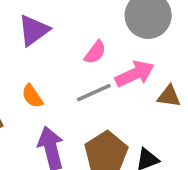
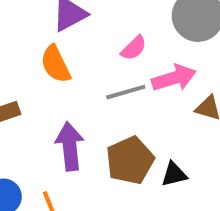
orange semicircle: (32, 96) -> (56, 64), moved, size x1.4

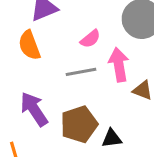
pink arrow: (174, 78) -> (119, 65), turned -88
purple arrow: (70, 146) -> (34, 109), turned -33

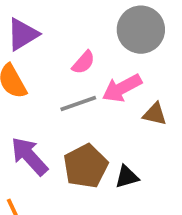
pink arrow: (119, 65) -> (122, 88), turned -100

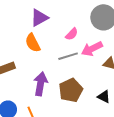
purple arrow: (29, 156) -> (41, 84), turned 50
black triangle: (127, 177) -> (104, 97), moved, turned 40

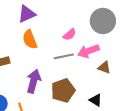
purple triangle: (39, 18) -> (27, 14), moved

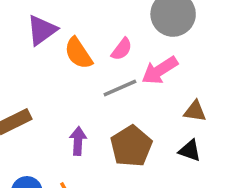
orange semicircle: (30, 39) -> (78, 53), moved
brown triangle: (104, 68) -> (195, 111), moved
purple arrow: (34, 81) -> (78, 141), size x0.7

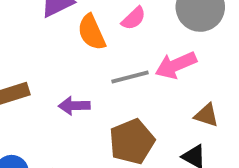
pink semicircle: (122, 49) -> (134, 18), moved
purple arrow: (78, 141) -> (74, 106), moved, turned -104

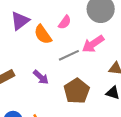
purple arrow: (74, 106) -> (41, 77), turned -126

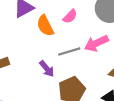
purple arrow: (41, 77) -> (47, 69), moved

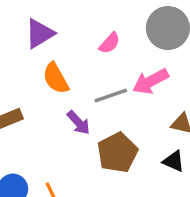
orange semicircle: (45, 26) -> (56, 78), moved

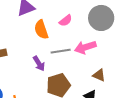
orange semicircle: (56, 78) -> (41, 30), moved

